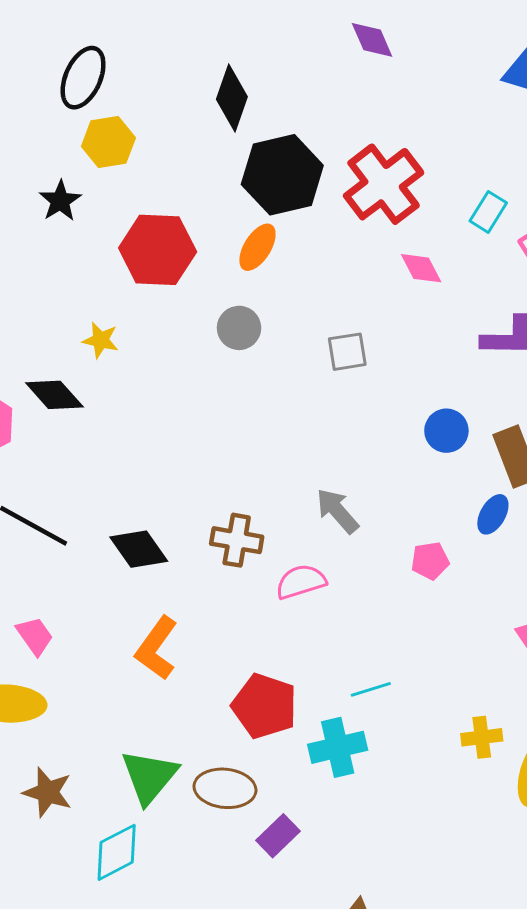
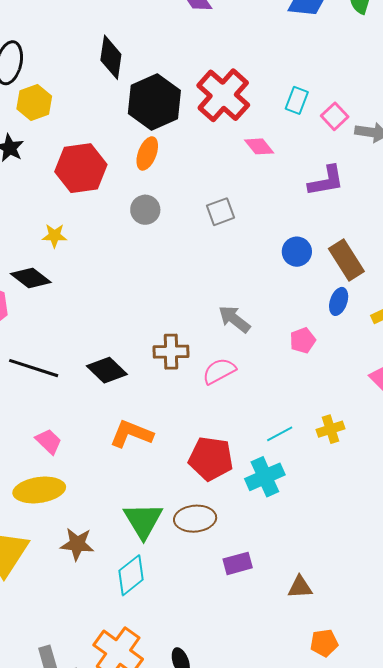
orange L-shape: (156, 648) -> (131, 434), turned 87
yellow cross: (482, 737) -> (330, 429), moved
purple rectangle: (278, 836) -> (238, 563), moved, turned 40

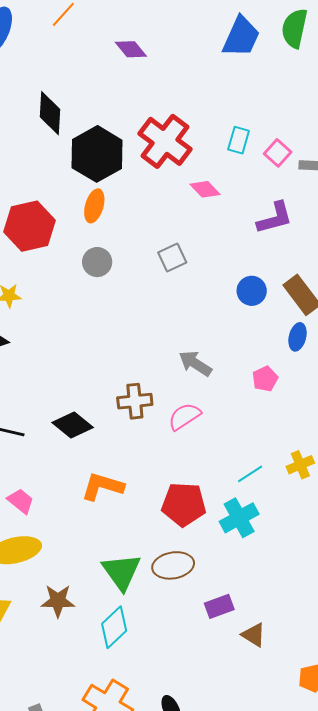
brown triangle: (300, 587) -> (254, 635), moved, turned 40

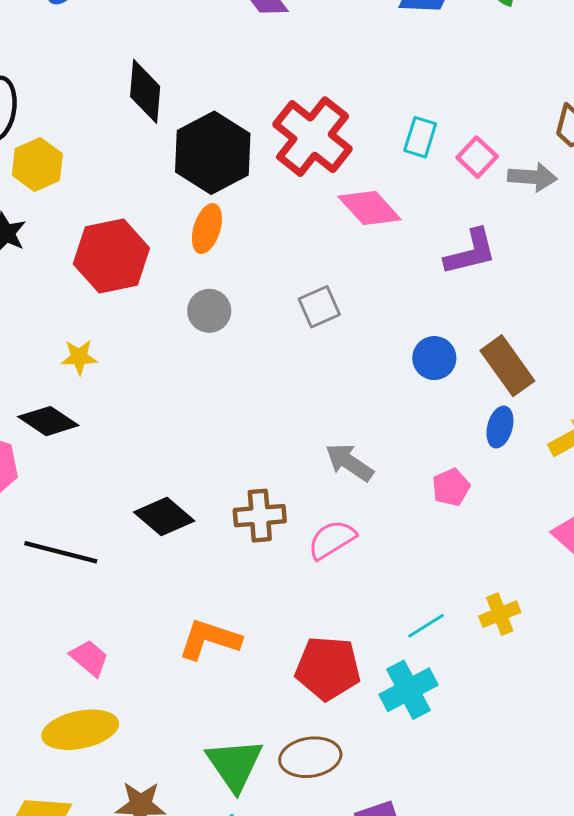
pink diamond: (205, 189) -> (370, 208), size x1.4
black diamond: (73, 425) -> (164, 517), moved

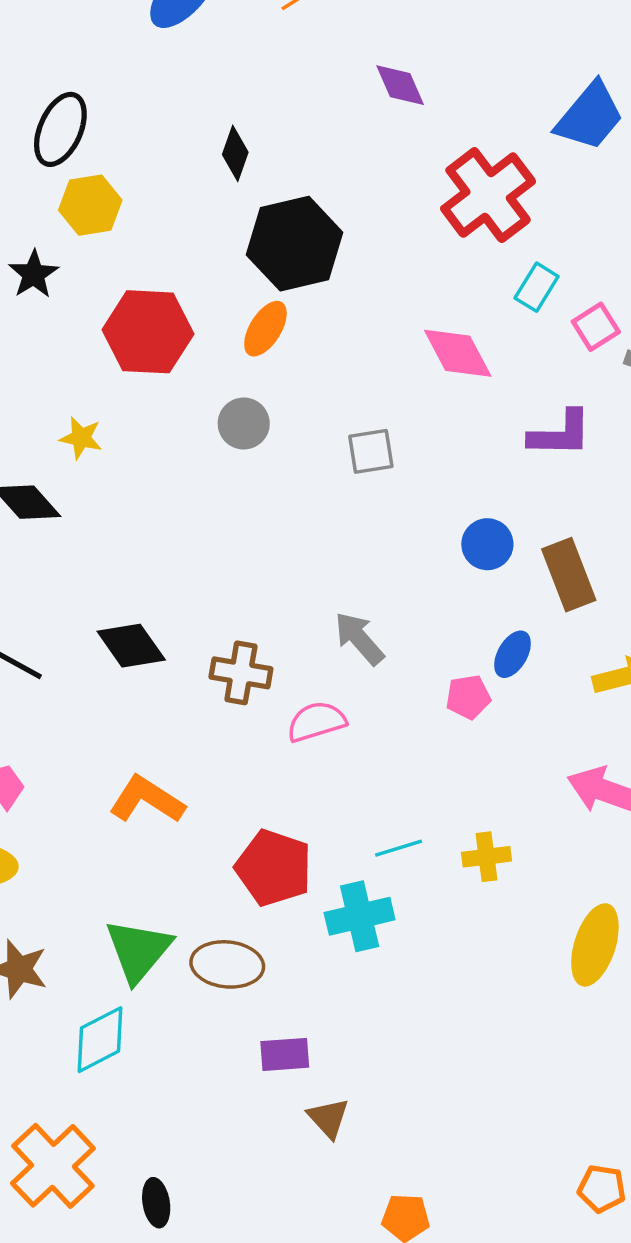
black diamond: (145, 91) -> (235, 153), size x0.7
red cross: (313, 137) -> (488, 195), moved
blue ellipse: (500, 427) -> (513, 654), moved

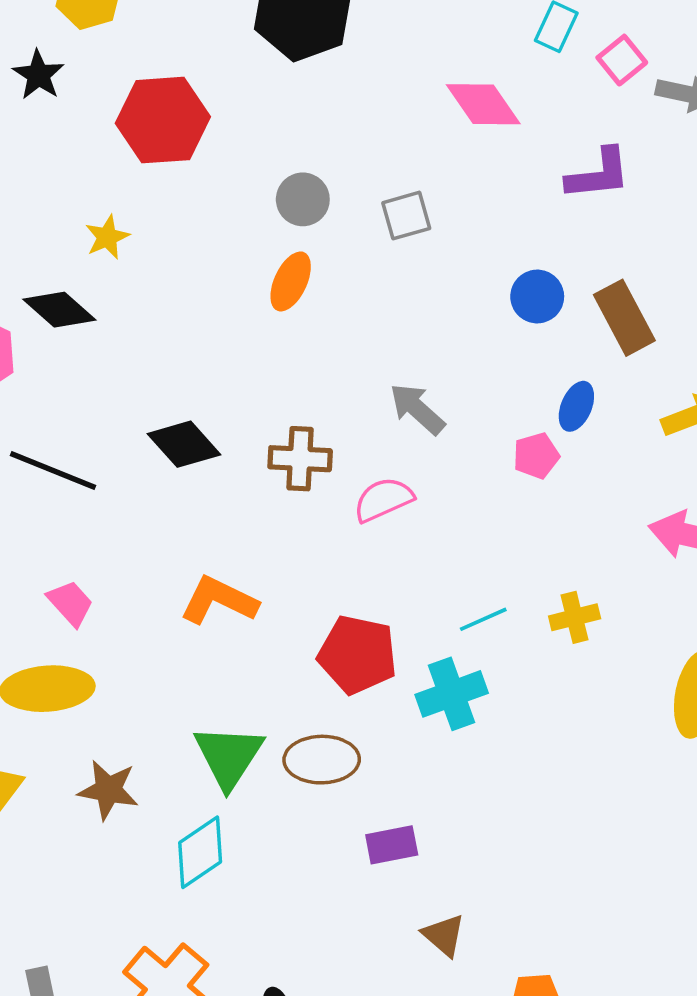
orange ellipse: (265, 329) -> (291, 281), moved
gray circle: (244, 424) -> (303, 199), moved
yellow star: (81, 438) -> (107, 237), turned -30
brown triangle: (328, 1118) -> (444, 935), moved

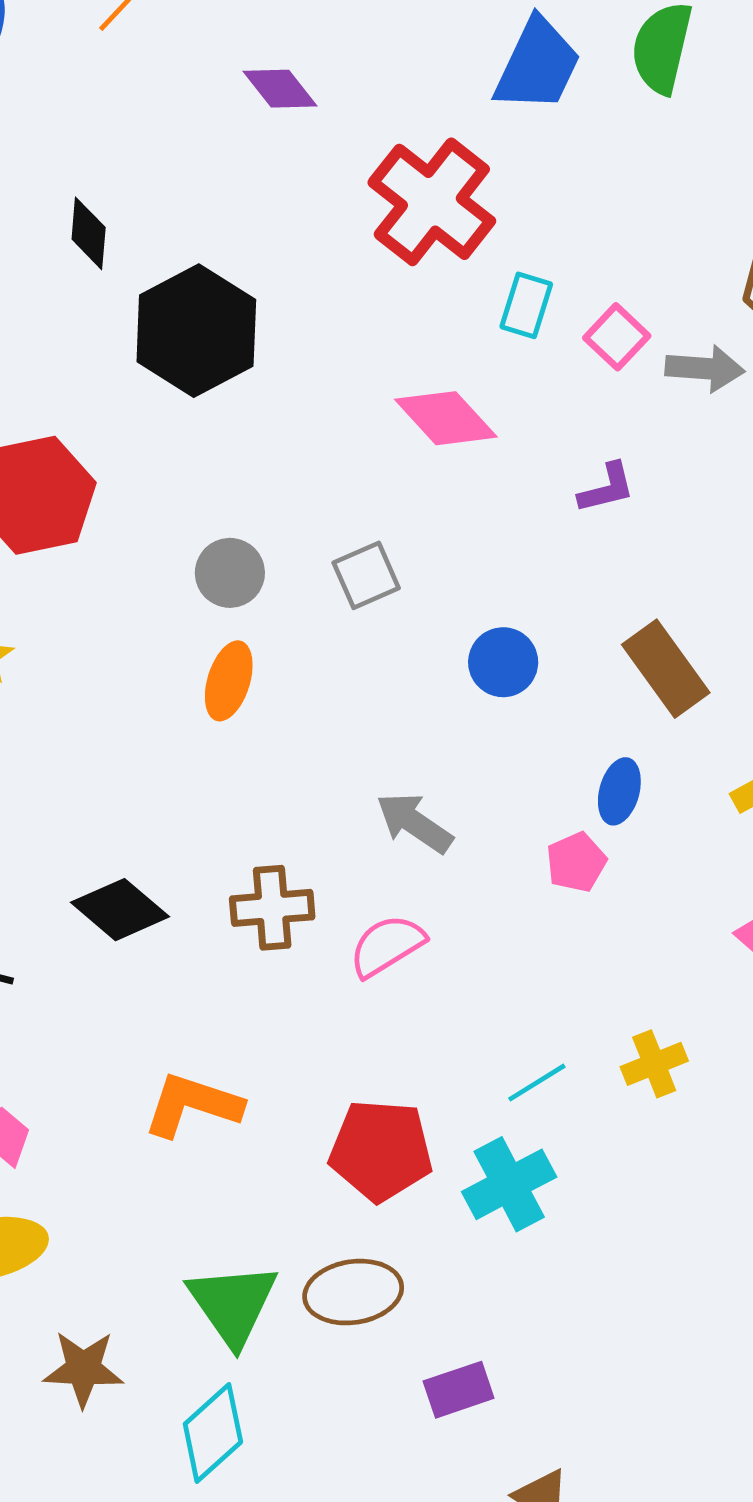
purple L-shape: (598, 174) -> (607, 488), size x0.7
blue circle: (537, 297) -> (503, 662), moved

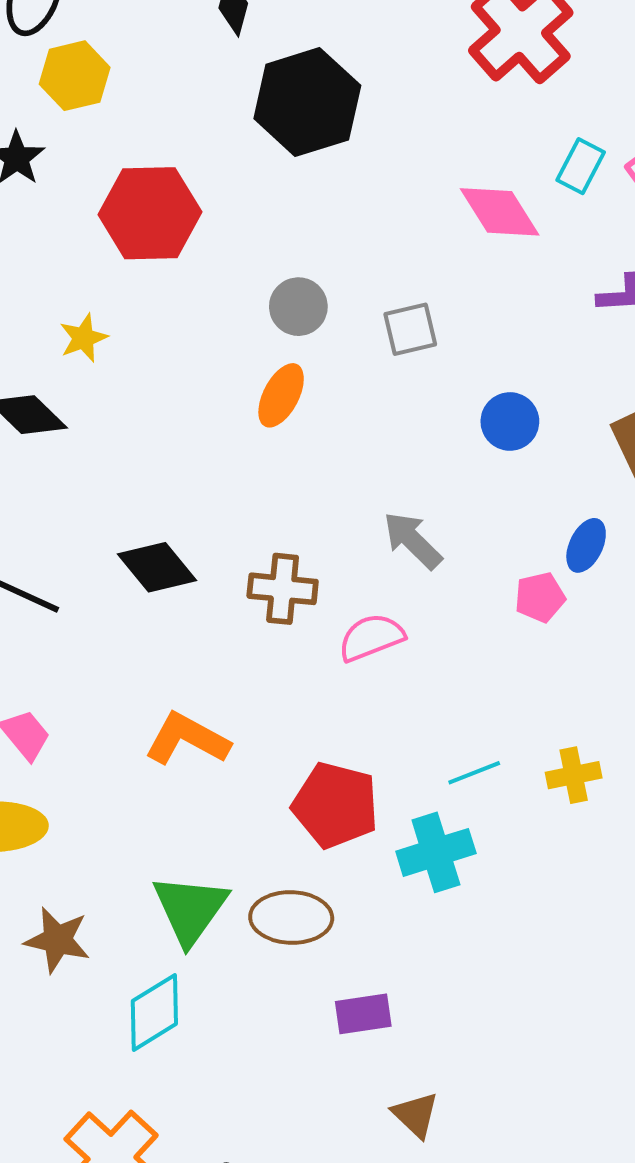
cyan rectangle: (526, 305) -> (581, 166), moved

